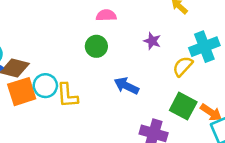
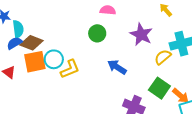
purple star: (152, 41) -> (141, 34), size x1.6
yellow L-shape: (67, 95) -> (70, 69), turned -115

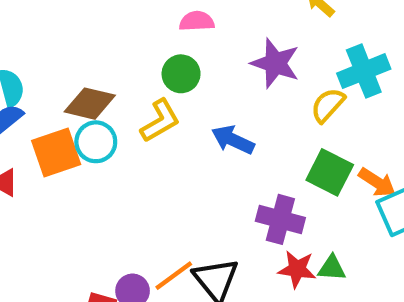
brown diamond: (31, 43) -> (90, 104), moved
yellow L-shape: (70, 69) -> (160, 121), moved

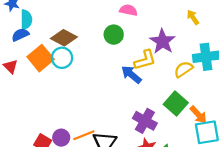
yellow L-shape: (160, 121) -> (145, 60), moved
orange square: (56, 152) -> (41, 58), turned -35

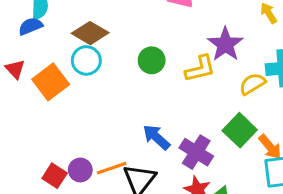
green circle: (114, 35) -> (152, 60), moved
orange square: (41, 58) -> (51, 82), moved
blue arrow: (131, 74) -> (156, 137), moved

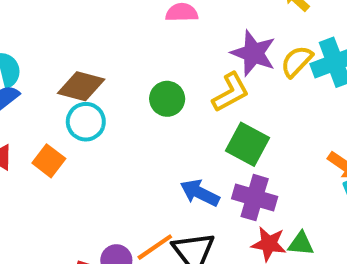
orange square: (51, 82) -> (49, 161), size x0.7
yellow semicircle: (252, 84) -> (297, 61), moved
green square: (240, 130) -> (248, 144), moved

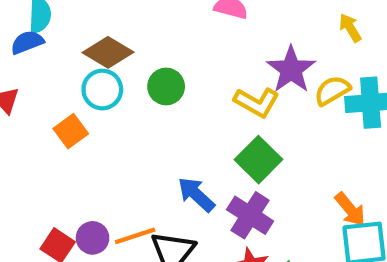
yellow L-shape: (231, 92) -> (257, 102), turned 42
green circle: (167, 99) -> (166, 86), moved
orange square: (49, 161) -> (71, 131), moved

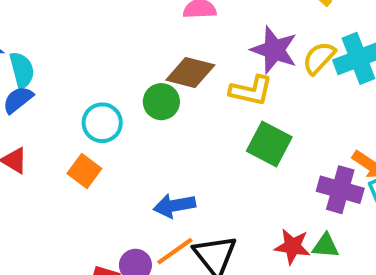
brown diamond: (108, 52) -> (190, 73), moved
blue arrow: (196, 194) -> (174, 206), moved, turned -36
purple cross: (250, 215) -> (340, 190), moved

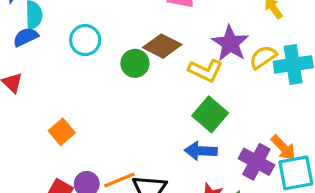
cyan circle: (102, 123) -> (85, 40), moved
orange square: (84, 171) -> (62, 132), moved
blue arrow: (174, 206) -> (201, 151), moved

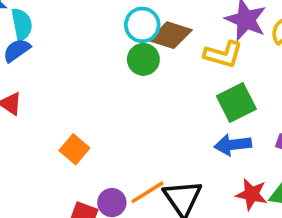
cyan circle: (85, 40) -> (142, 25), moved
green square: (210, 114) -> (236, 103), turned 32

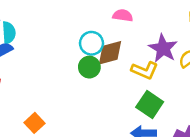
brown diamond: (170, 35) -> (110, 53), turned -40
green square: (236, 103) -> (150, 105), turned -36

